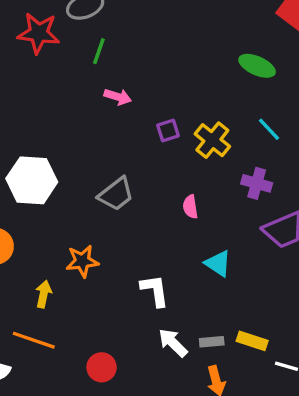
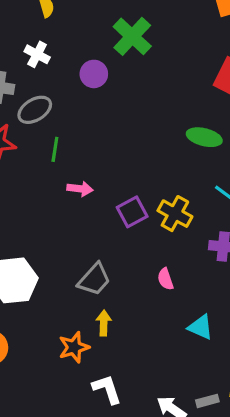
purple square: (168, 131) -> (132, 212), size x1.4
white L-shape: (155, 290) -> (107, 389), moved
yellow arrow: (44, 294) -> (104, 323), moved

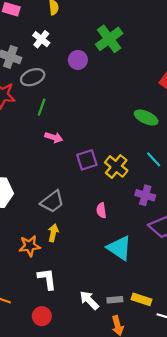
cyan triangle: (200, 327) -> (119, 248), size x1.4

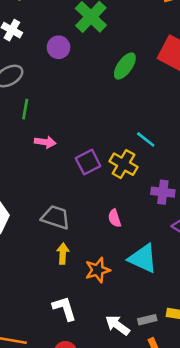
green ellipse: (146, 118) -> (125, 66), moved, turned -70
cyan line: (154, 159) -> (146, 139), moved
gray trapezoid: (52, 202) -> (56, 217), turned -115
orange star: (30, 246) -> (98, 270), moved

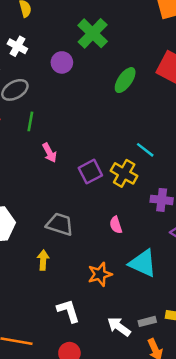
pink arrow: (45, 142) -> (50, 153), turned 54
yellow arrow: (63, 254) -> (43, 260), moved

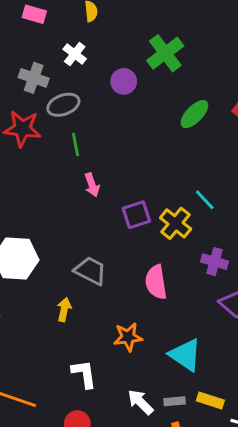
green line: (30, 121) -> (76, 145), turned -30
pink semicircle: (116, 225) -> (156, 282), size x1.6
cyan triangle: (143, 263) -> (185, 355), moved

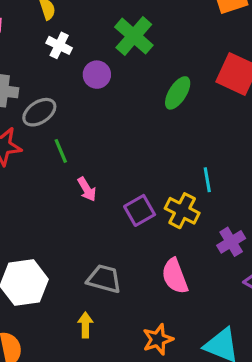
white cross: (75, 54) -> (59, 45), moved
cyan line: (205, 200) -> (207, 180), turned 45
purple cross: (215, 262) -> (231, 242), turned -35

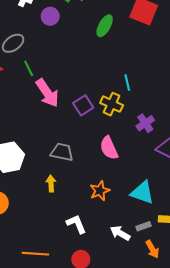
pink arrow: (87, 189) -> (47, 93), size x1.8

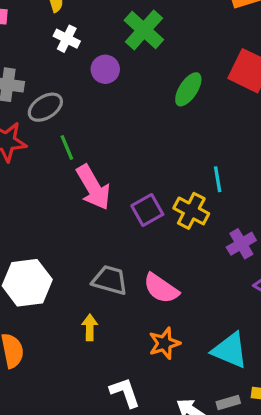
pink semicircle: (109, 148) -> (161, 288), moved, turned -35

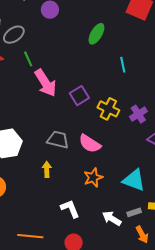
green ellipse: (188, 89) -> (96, 34), moved
cyan line: (218, 179) -> (123, 65), moved
yellow cross: (191, 211) -> (108, 109), moved

